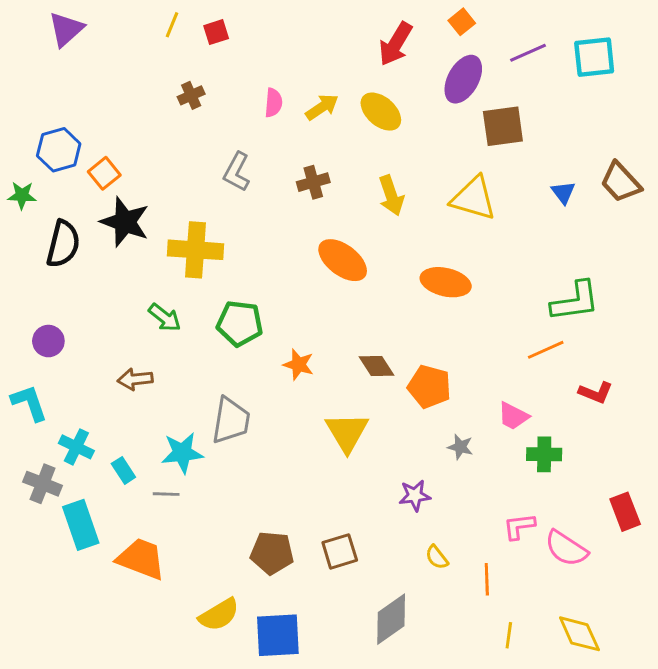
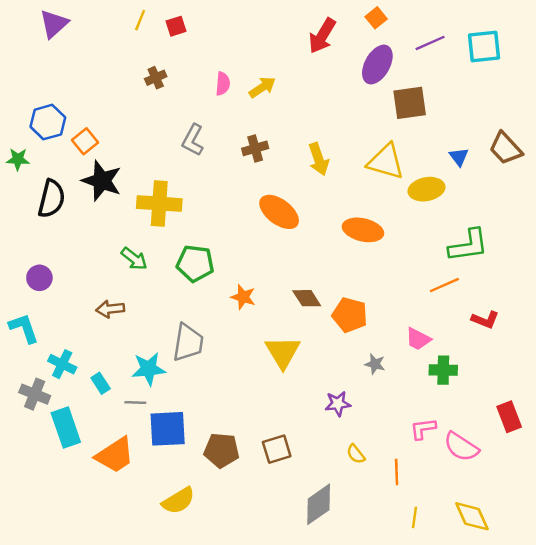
yellow ellipse: (381, 112) -> (426, 189), moved, turned -52
orange trapezoid: (141, 559) -> (115, 455), turned 126
blue square: (278, 635) -> (168, 429), moved

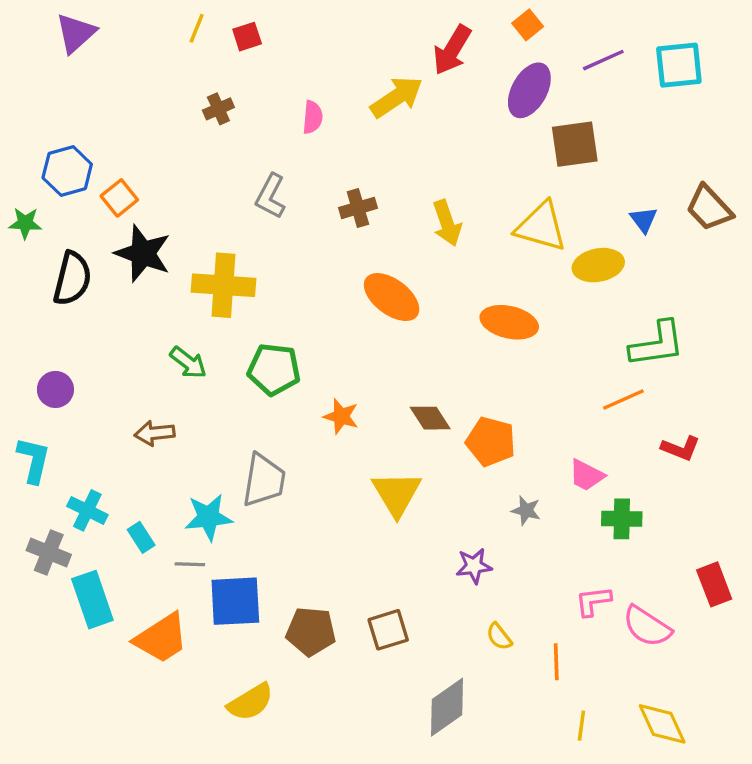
yellow arrow: (262, 87) -> (397, 97), moved, size x1.4
cyan L-shape: (24, 328) -> (34, 460), turned 32

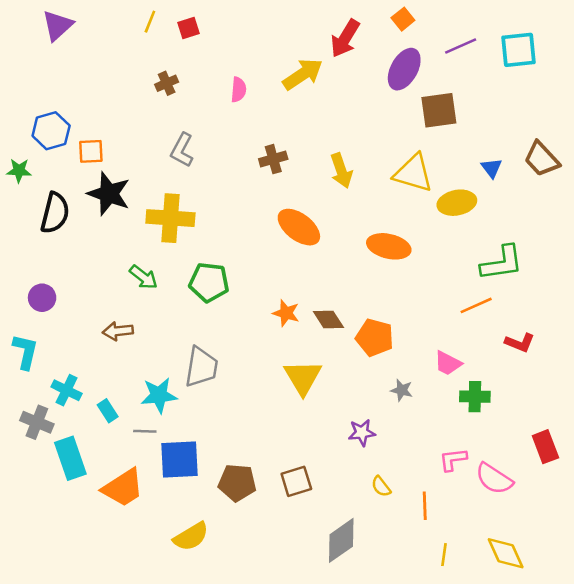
gray L-shape: (271, 196) -> (182, 150), moved
orange square: (119, 198) -> (91, 151), turned 36
orange star: (341, 416) -> (286, 313), moved

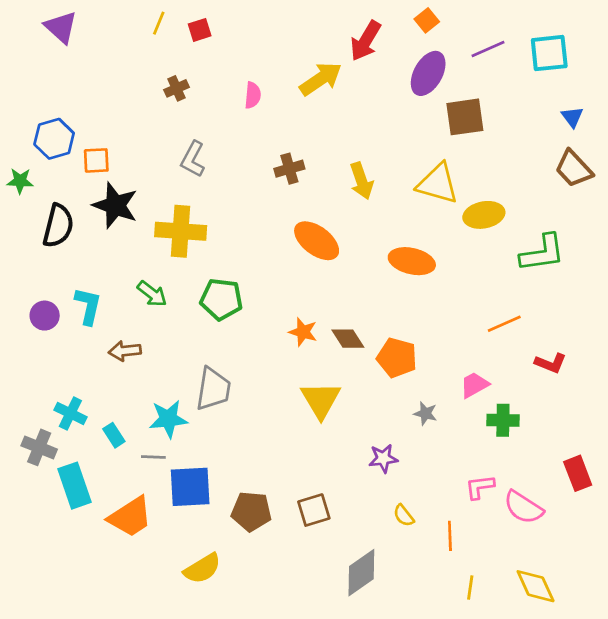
purple triangle: (57, 25) -> (61, 27), turned -36
blue triangle: (492, 168) -> (572, 117), moved
green L-shape: (502, 263) -> (542, 253), moved
cyan L-shape: (25, 352) -> (88, 306), moved
pink trapezoid: (448, 363) -> (474, 385), turned 124

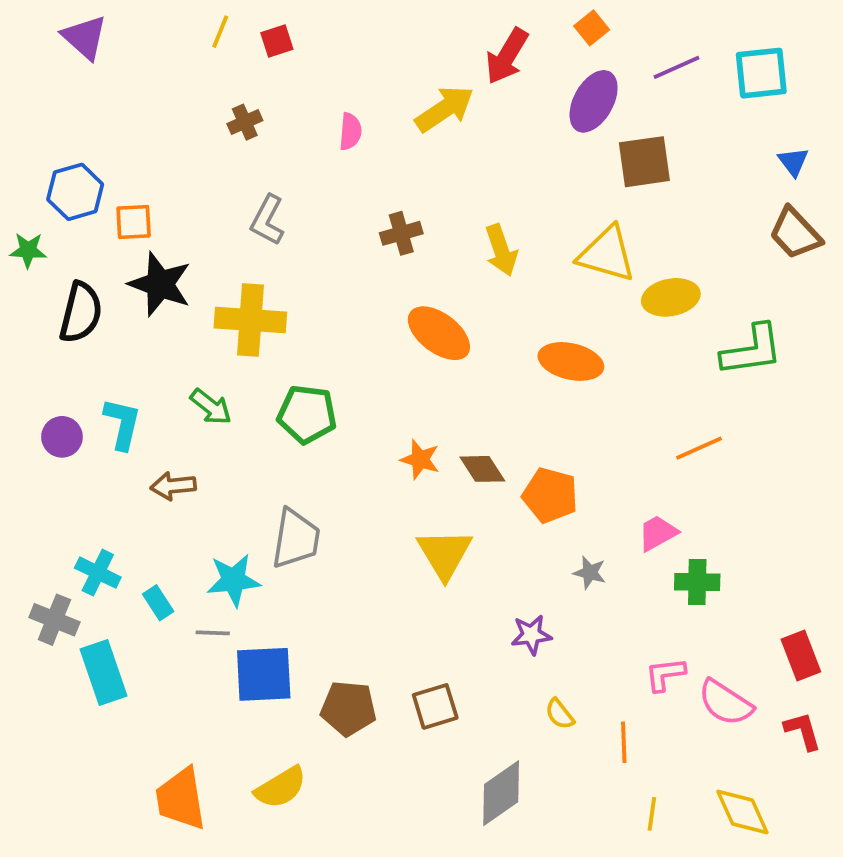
red L-shape: (551, 363) -> (803, 731), moved, turned -128
orange trapezoid: (130, 517) -> (181, 799), moved, turned 114

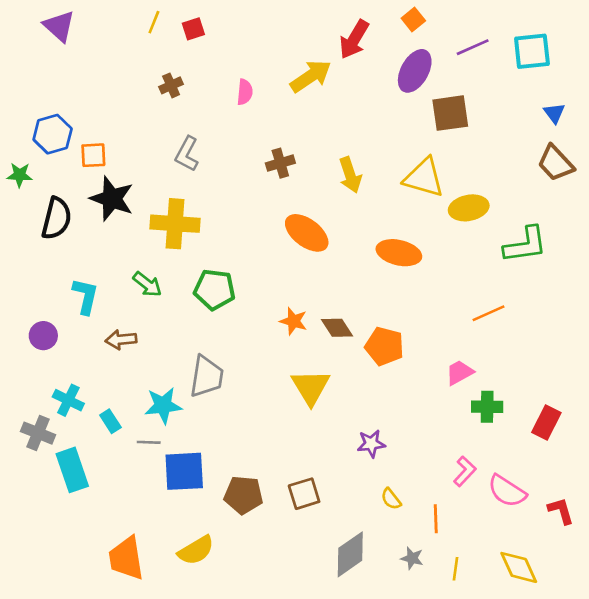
purple circle: (62, 437) -> (43, 336), moved
gray star: (590, 573) -> (412, 558), moved
red rectangle: (801, 656) -> (546, 423), moved, turned 48
pink L-shape: (665, 674) -> (465, 471), turned 140

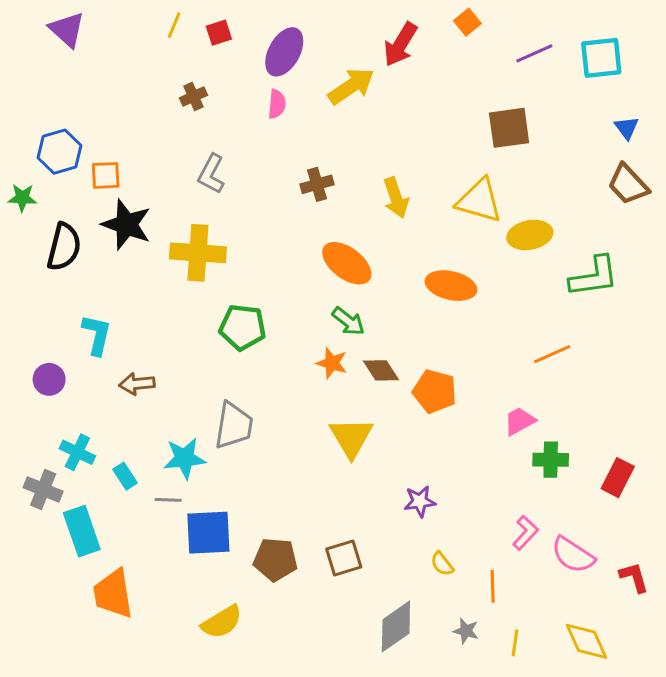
purple ellipse: (415, 71) -> (284, 52), moved
green arrow: (147, 284) -> (348, 321), moved
orange trapezoid: (126, 558) -> (113, 594), moved

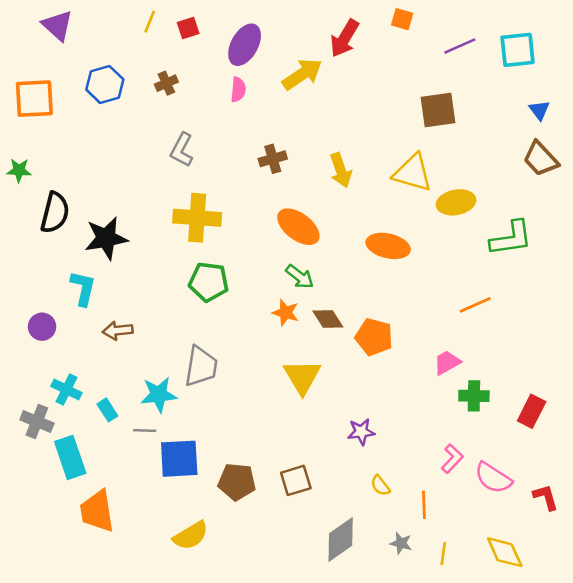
orange square: (467, 22) -> (402, 19), turned -35
blue hexagon: (60, 152) -> (105, 84), moved
orange square: (106, 175) -> (34, 99), moved, size x1.6
black star: (126, 225) -> (106, 238), moved, turned -30
yellow cross: (198, 253) -> (197, 218), moved

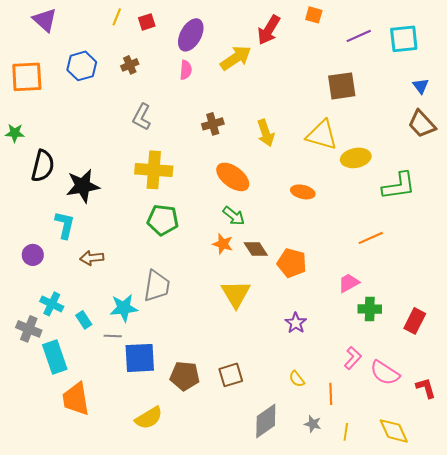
orange ellipse: (388, 246) -> (303, 192), size x0.7
purple star: (361, 432) -> (296, 323), moved, turned -30

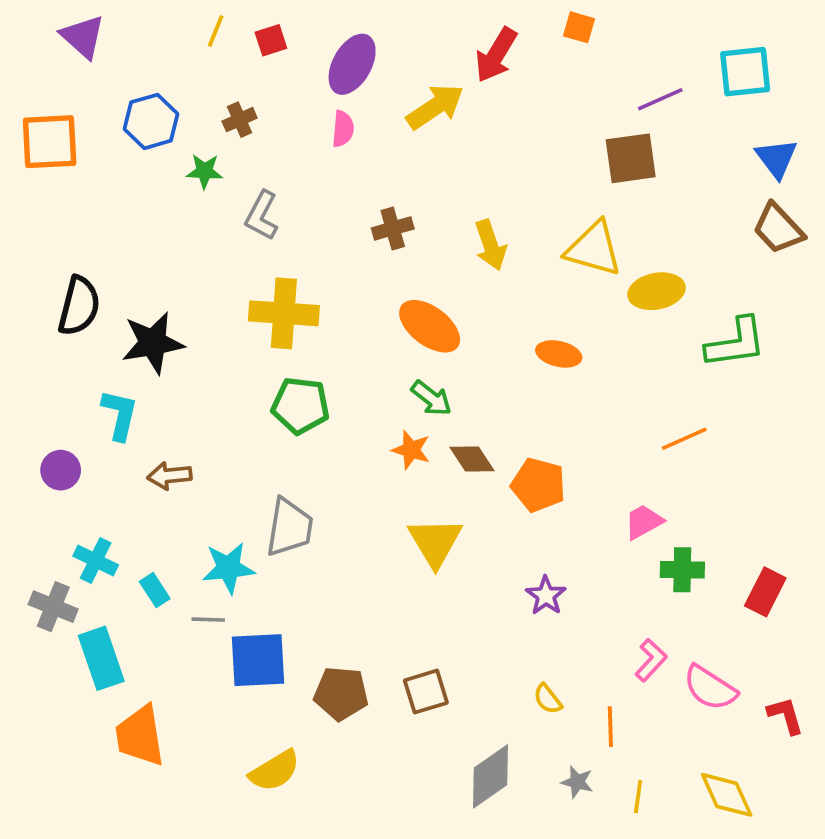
purple line: (359, 36) -> (660, 99), moved
blue triangle: (421, 86) -> (776, 158), size x1.4
green star: (15, 133) -> (205, 171), moved

